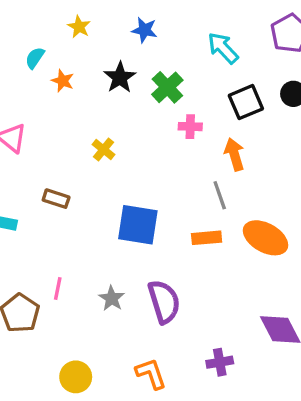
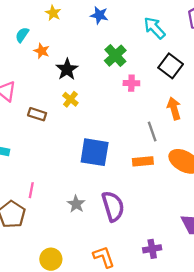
black star: (120, 77) -> (67, 69), moved
black square: (246, 102) -> (171, 66), turned -30
orange arrow: (234, 154) -> (174, 108), moved
brown rectangle: (56, 199) -> (37, 114), moved
pink line: (58, 289) -> (31, 190), moved

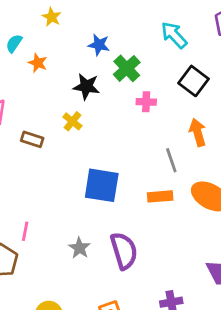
blue star: (99, 15) -> (99, 45), moved
black star: (67, 69) -> (86, 87), moved, turned -30

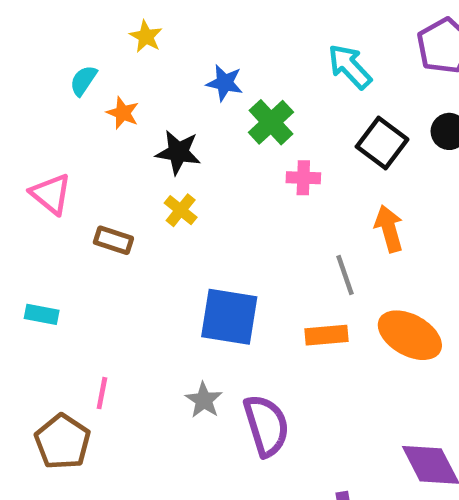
black star: (86, 87) -> (178, 152), moved
gray star: (79, 248) -> (204, 400), moved

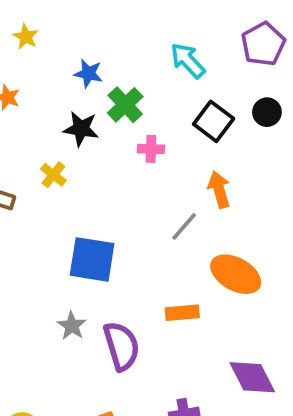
black star: (178, 152) -> (81, 129), moved
gray line: (345, 275) -> (184, 226), turned 60
orange rectangle: (326, 335) -> (182, 313), moved

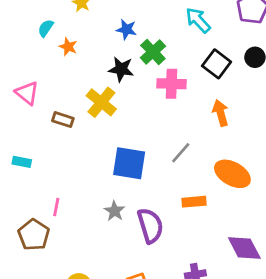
pink cross: (151, 149) -> (171, 84), size x1.5
yellow cross: (53, 175) -> (101, 102), size x1.6
gray line: (184, 226) -> (181, 153), moved

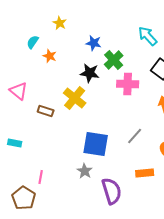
gray star: (115, 211) -> (85, 171), moved

